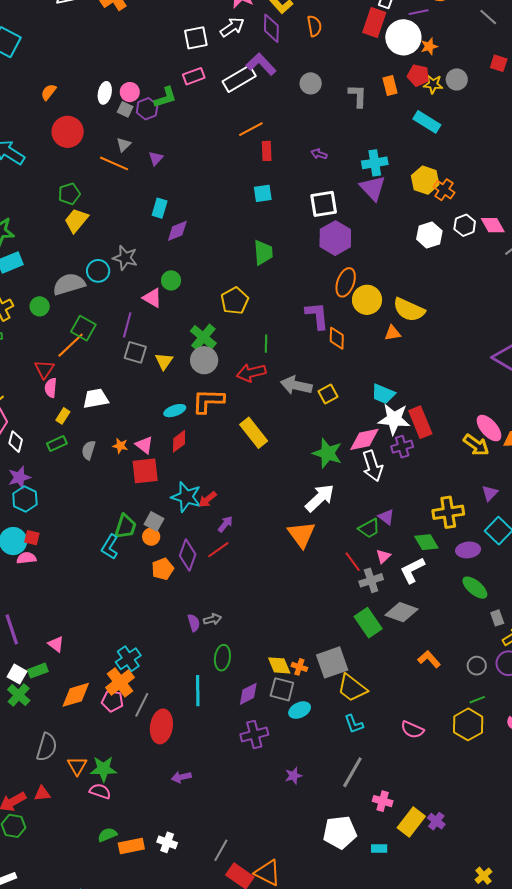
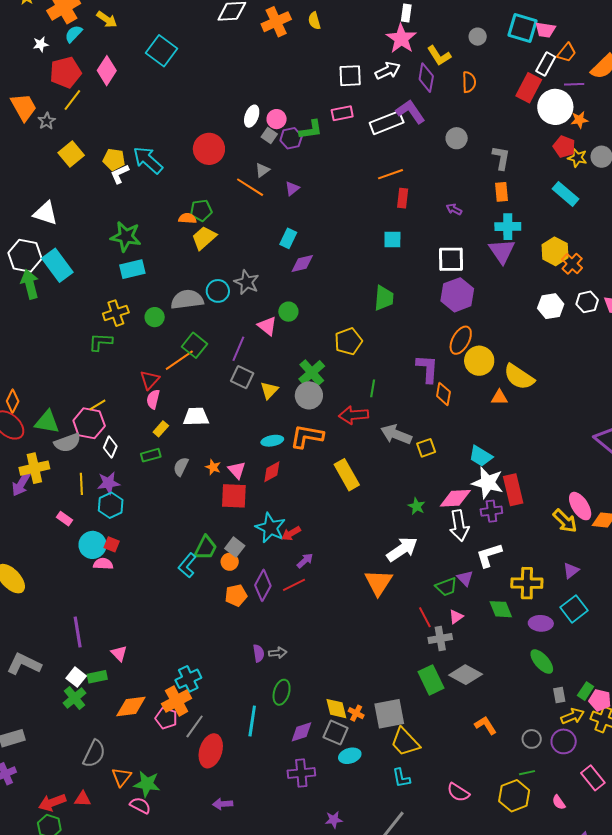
orange rectangle: (390, 85) -> (501, 192), moved
orange semicircle: (49, 92) -> (187, 218), moved, turned 48
green star: (327, 453) -> (417, 506), size x0.6
white L-shape: (412, 570) -> (489, 555), moved

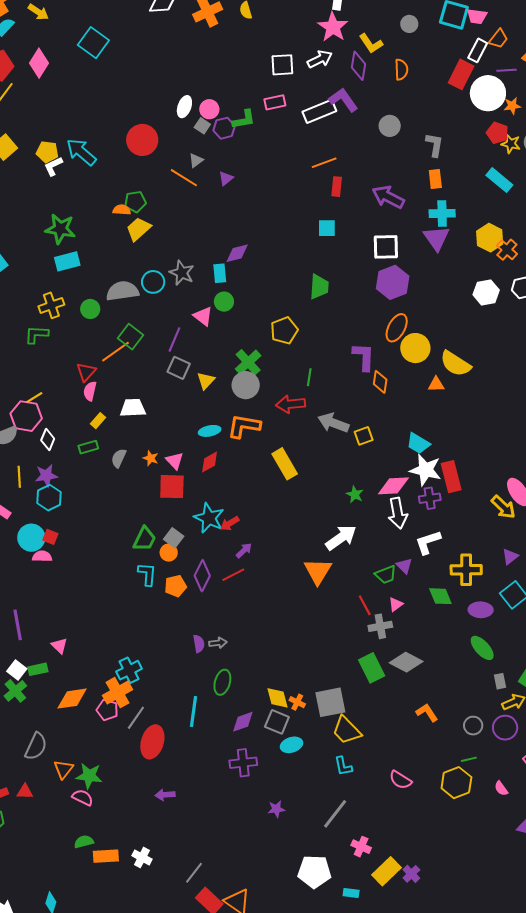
purple arrow: (454, 209) -> (388, 197), size x2.0
cyan rectangle: (288, 238) -> (220, 273), moved, turned -30
cyan L-shape: (187, 565) -> (147, 574), moved, turned 145

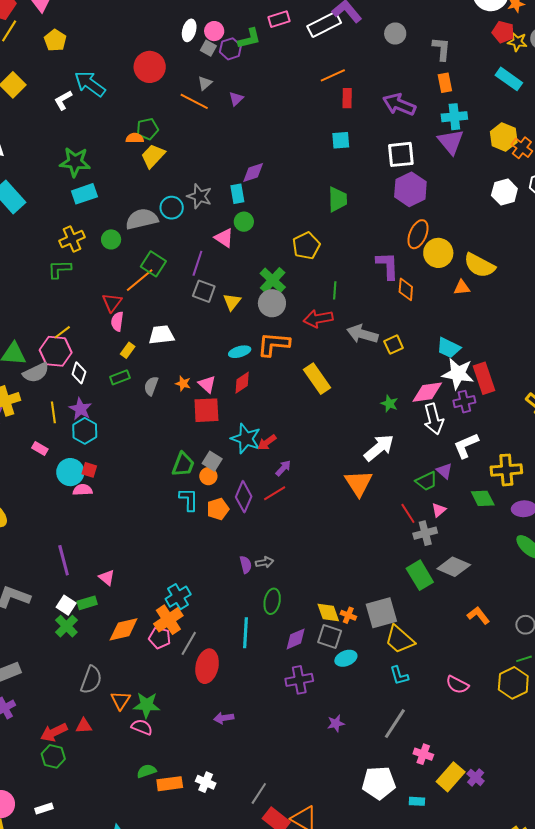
yellow pentagon: (47, 152) -> (55, 40), moved, turned 30
purple star: (46, 475) -> (80, 409), turned -30

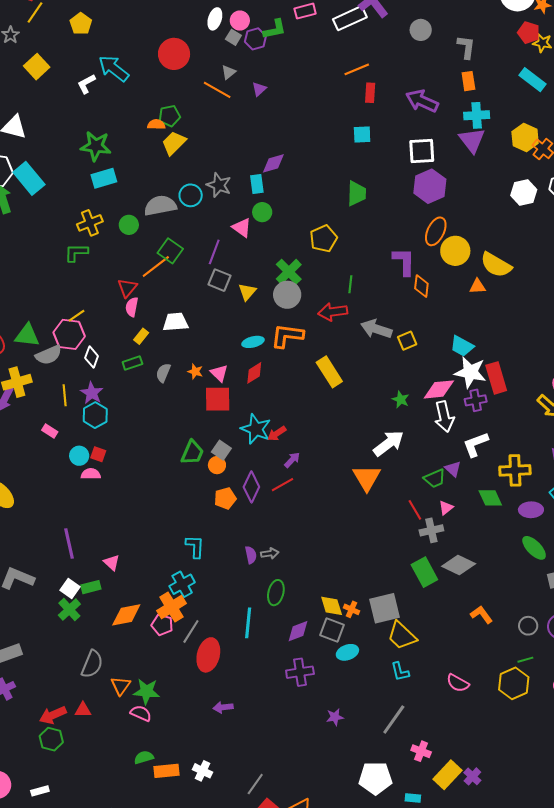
cyan circle: (70, 472) -> (79, 456), size x0.7
cyan L-shape: (189, 499) -> (195, 547), moved

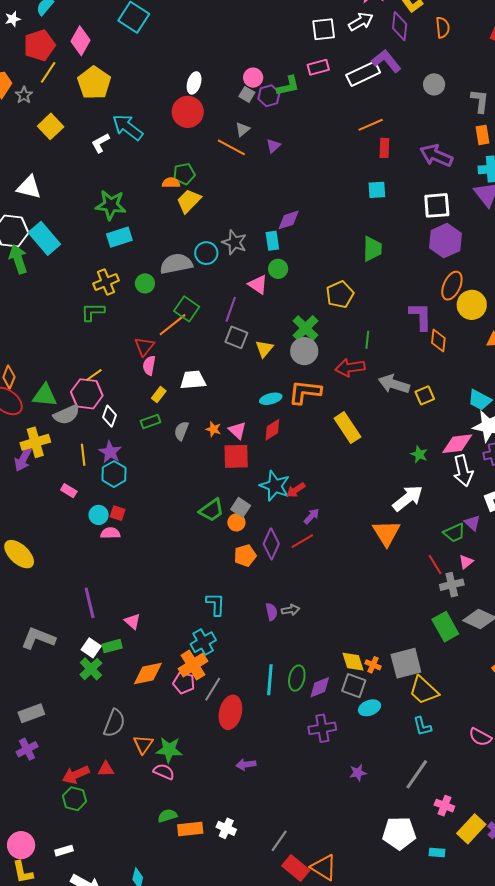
white ellipse: (215, 19) -> (194, 83), moved
yellow pentagon: (81, 24) -> (94, 83), size x1.5
green trapezoid: (192, 452) -> (212, 510), turned 32
green ellipse: (276, 593) -> (297, 678), moved

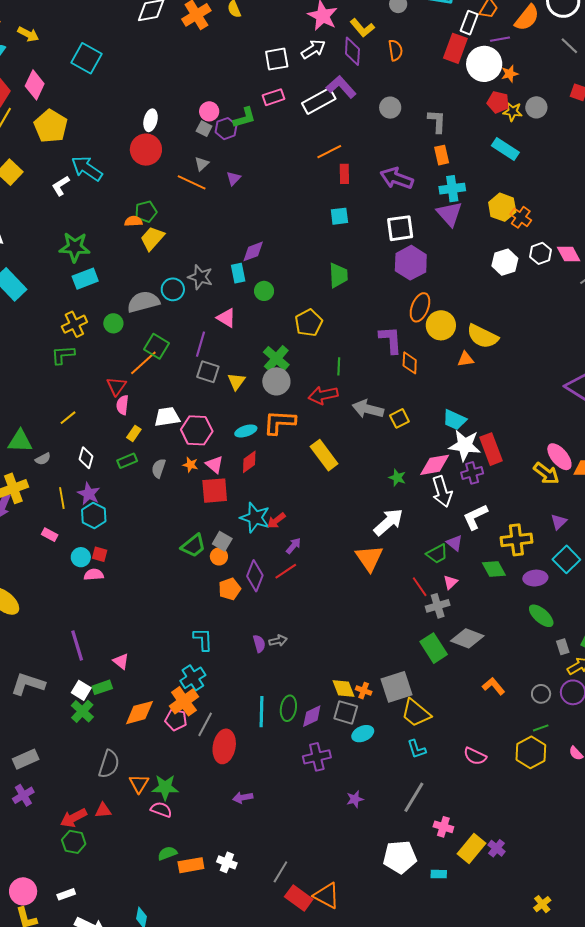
green circle: (278, 269) -> (264, 291), moved
pink hexagon: (87, 394) -> (197, 430), moved
gray semicircle: (67, 415) -> (43, 459), size x0.6

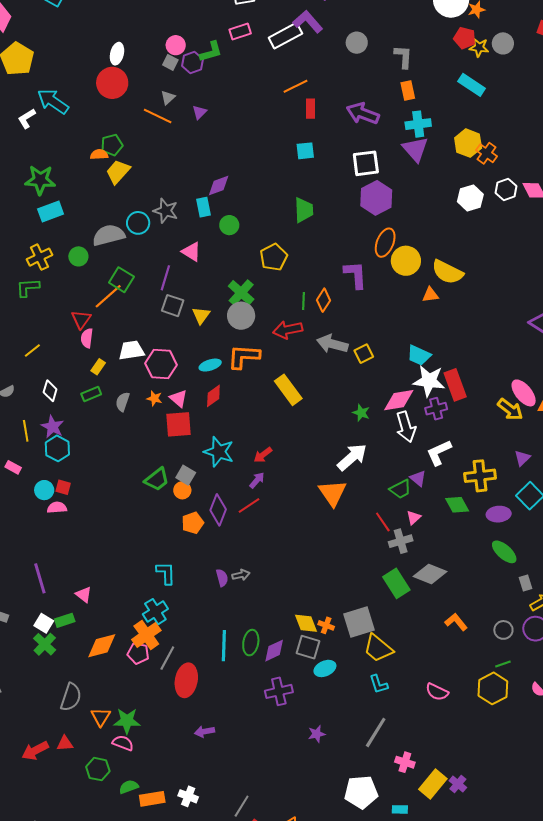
orange diamond: (410, 363) -> (323, 300), moved, turned 30
red arrow: (276, 521) -> (263, 455), moved
green hexagon: (74, 842) -> (98, 769), moved

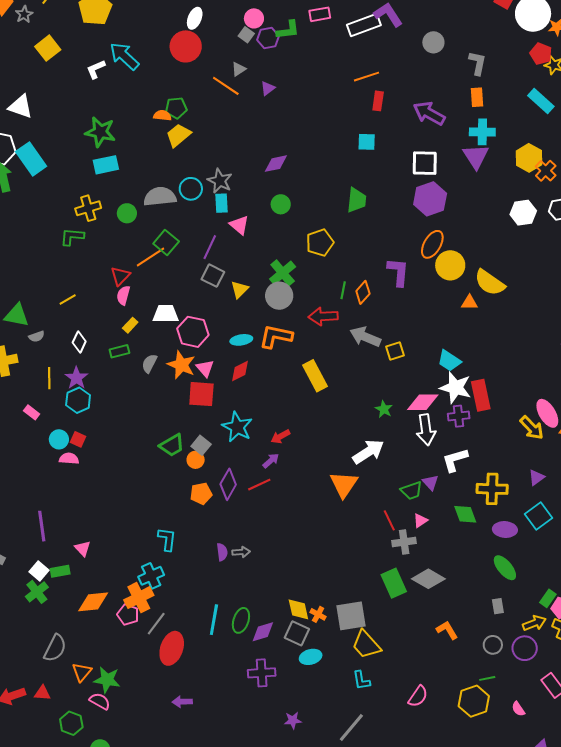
cyan rectangle: (203, 207) -> (221, 203), moved
orange star: (154, 398) -> (181, 365), size x1.8
gray rectangle: (526, 583) -> (498, 606), moved
pink semicircle: (437, 692) -> (418, 696), turned -90

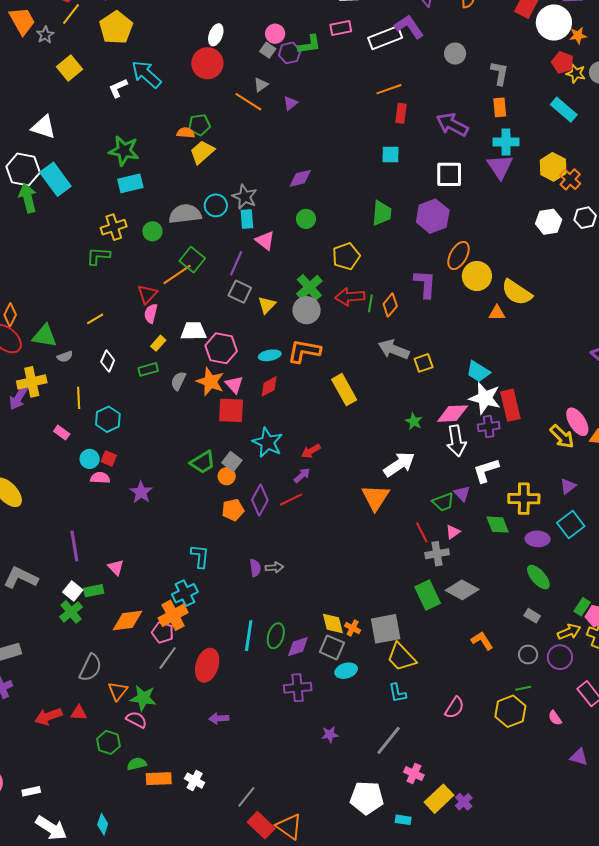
purple hexagon: (430, 199) -> (433, 216), moved
red arrow: (323, 316) -> (350, 297), moved
purple star: (76, 378) -> (141, 492), moved
gray rectangle: (498, 606) -> (532, 616), turned -49
gray line: (156, 624) -> (168, 658), moved

